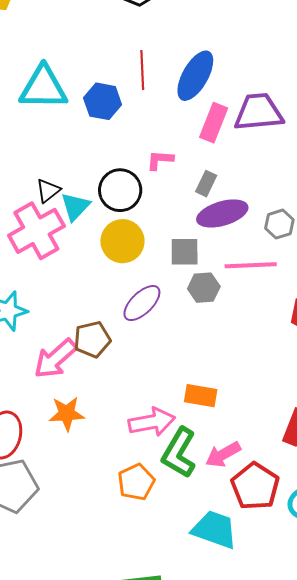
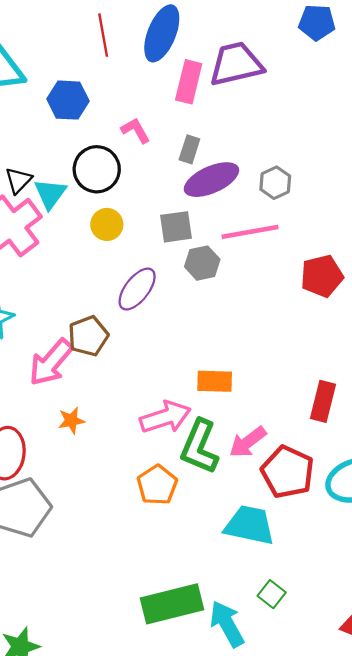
blue hexagon: (103, 101) -> (68, 100), moved
pink L-shape: (160, 160) -> (136, 130), turned 64
yellow circle: (122, 241) -> (107, 224), size x0.7
orange star: (67, 414) -> (71, 421), size x0.7

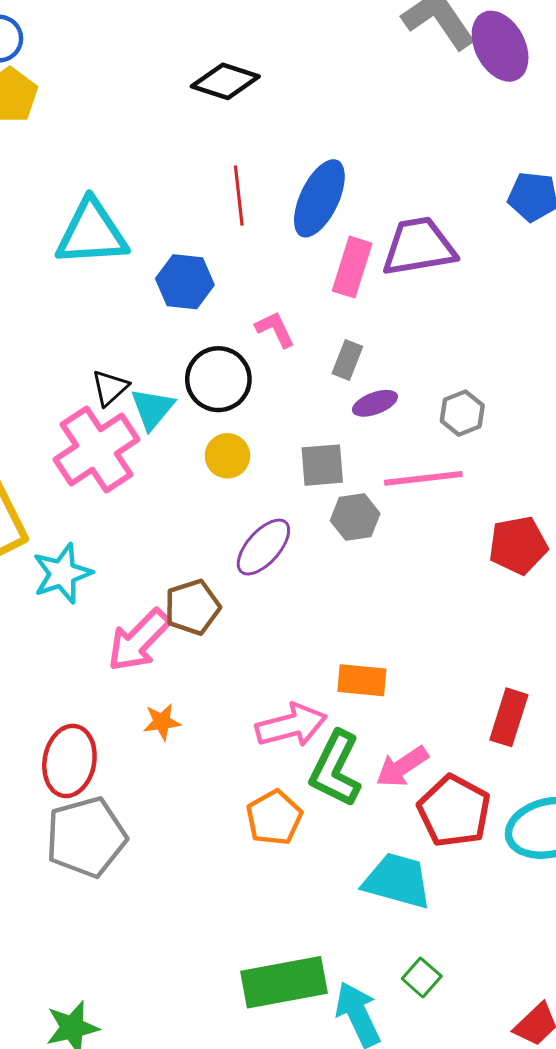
purple ellipse: (211, 180) -> (375, 403), size x0.6

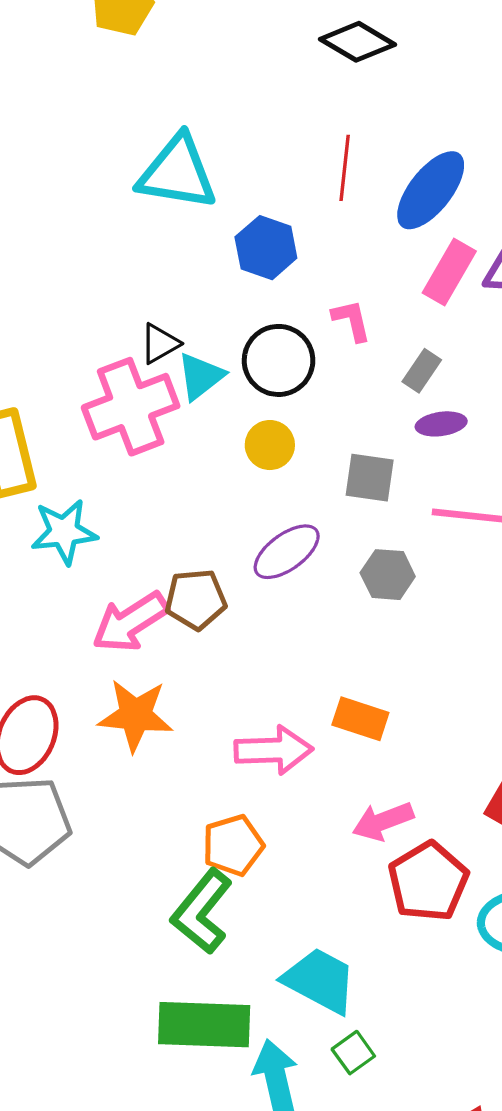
gray hexagon: (355, 517) -> (388, 575), moved
orange star: (162, 722) -> (135, 715), size x1.8
green L-shape: (335, 769) -> (202, 912), moved
cyan trapezoid: (397, 881) -> (320, 981), moved

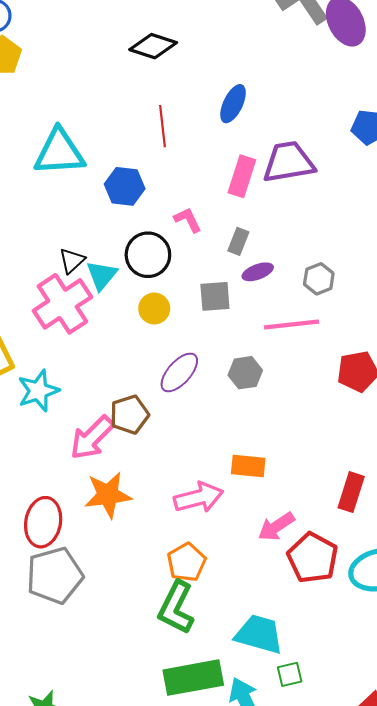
blue ellipse: (431, 190) -> (233, 104), moved, size x0.7
gray square: (370, 478) -> (215, 296), moved
green square: (353, 1053) -> (290, 674), turned 35

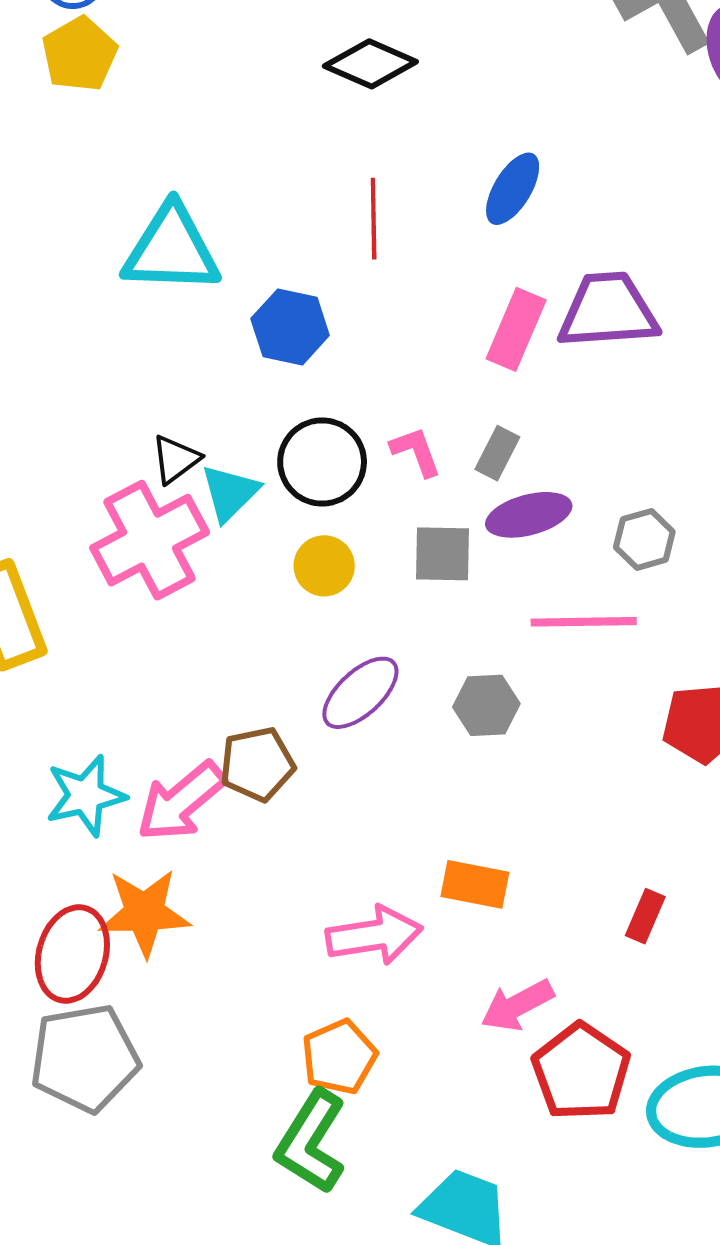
pink L-shape: (188, 220) -> (416, 452), moved
purple ellipse: (258, 272) -> (529, 515), size x1.4
cyan star: (38, 391) -> (86, 795), moved
red rectangle: (351, 492) -> (645, 916), moved, size x0.7
orange star: (108, 495) -> (144, 913), moved

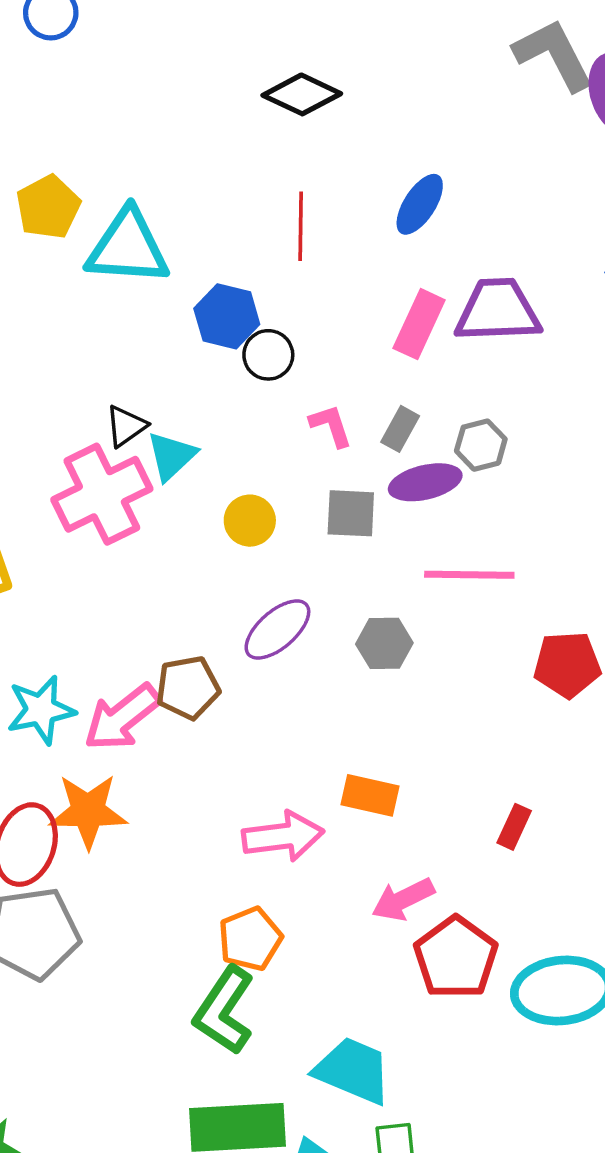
yellow pentagon: (79, 54) -> (48, 207), moved
black circle: (322, 462) -> (268, 355), moved, size x0.7
gray hexagon: (644, 539) -> (481, 445), moved

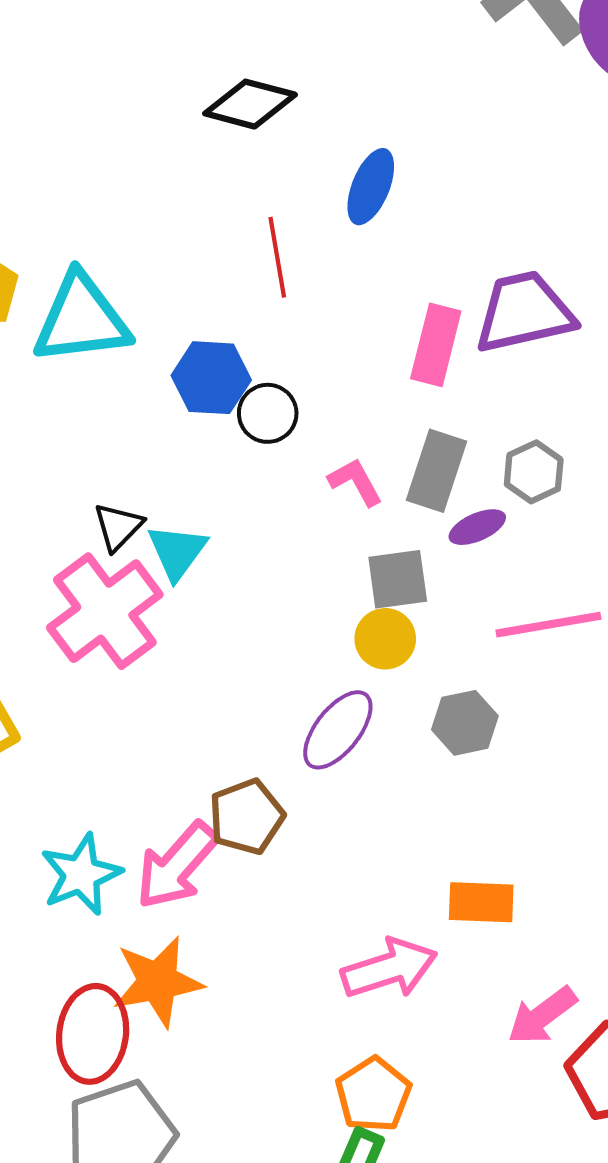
blue ellipse: (420, 204) -> (371, 187), moved
gray rectangle: (400, 429) -> (437, 471), size x1.5
purple ellipse: (425, 482) -> (477, 527), size x0.7
yellow circle: (250, 521) -> (385, 639), moved

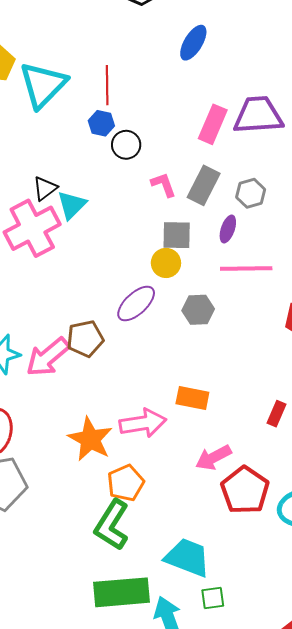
red line: (277, 257) -> (107, 85), moved
cyan triangle: (81, 319) -> (43, 85), turned -48
blue hexagon: (211, 378) -> (101, 123), size x0.7
purple ellipse: (477, 527) -> (228, 229), moved, turned -56
orange star: (158, 982) -> (90, 439), moved, turned 30

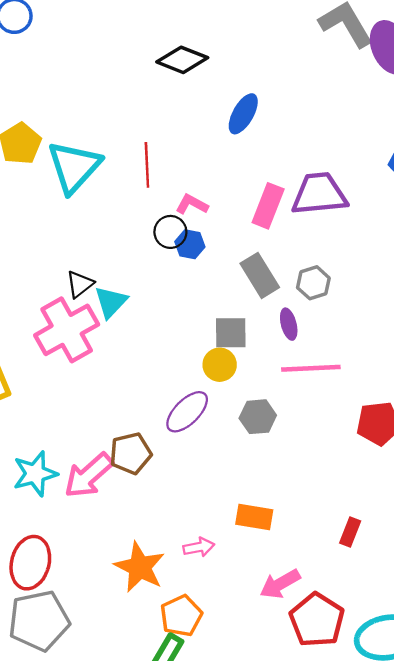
blue hexagon: (101, 123) -> (190, 244), moved
pink L-shape: (163, 185) -> (192, 204), moved, turned -40
gray rectangle: (204, 185) -> (260, 275), turned -57
purple ellipse: (228, 229) -> (289, 324), turned -32
pink arrow: (143, 423) -> (199, 547), size x0.6

